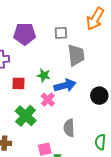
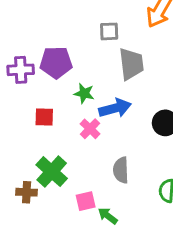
purple pentagon: (25, 34) -> (56, 62), moved
red square: (18, 83) -> (44, 117), moved
green cross: (26, 116) -> (52, 172), moved

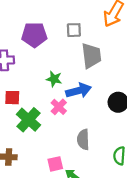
purple pentagon: (56, 62) -> (34, 35), moved
red square: (44, 117) -> (12, 98), moved
green cross: (52, 172) -> (28, 120), moved

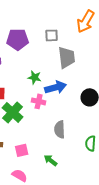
pink cross: (59, 107) -> (39, 101), turned -32
pink square: (55, 164) -> (22, 150), moved

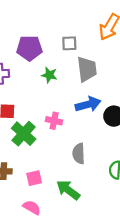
green star: (35, 77) -> (49, 75), moved
blue arrow: (56, 87) -> (88, 104), moved
green arrow: (51, 160) -> (68, 190), size x1.5

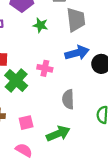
green arrow: (68, 190) -> (58, 134), turned 120

